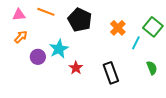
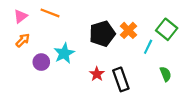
pink triangle: (19, 15) -> (21, 16), turned -32
black pentagon: (80, 20) -> (102, 34), moved, turned 30
red star: (76, 68) -> (97, 74), moved

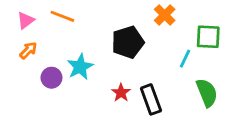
green square: (167, 29) -> (208, 37), turned -36
orange cross: (128, 30) -> (165, 15), moved
green semicircle: (166, 74) -> (207, 93), size x1.5

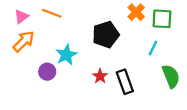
green square: (208, 37) -> (162, 19), moved
orange arrow: (28, 50) -> (24, 41), size x1.5
purple circle: (51, 78) -> (47, 72), moved

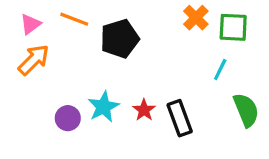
black pentagon: (106, 35) -> (120, 39), moved
cyan star: (66, 55) -> (103, 107), moved
purple circle: (47, 72) -> (68, 118), moved

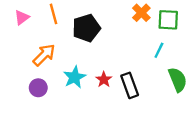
orange line: (74, 19) -> (53, 14), turned 54
orange arrow: (34, 60) -> (44, 55), moved
purple circle: (68, 118) -> (38, 88), moved

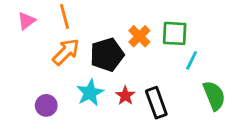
orange cross: (141, 13) -> (139, 36), moved
green square: (168, 20) -> (175, 33), moved
black pentagon: (86, 28) -> (107, 55), moved
orange arrow: (44, 55) -> (66, 52), moved

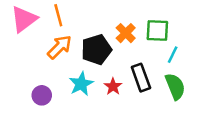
pink triangle: (26, 21) -> (24, 19), size x1.6
green semicircle: (214, 96) -> (175, 86), moved
black rectangle: (156, 103) -> (141, 78), moved

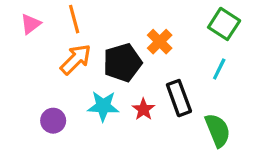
pink triangle: (24, 19) -> (31, 24), size x0.6
green square: (157, 30) -> (224, 24), moved, turned 30
cyan star: (81, 84) -> (103, 106), turned 30
green semicircle: (175, 86) -> (218, 130), moved

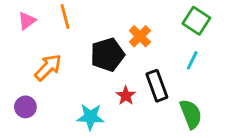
orange arrow: (76, 59) -> (48, 67), moved
cyan star: (103, 106) -> (90, 117), moved
purple circle: (53, 121) -> (25, 107), moved

